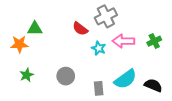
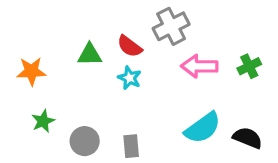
green triangle: (35, 29) -> (90, 55), moved
cyan star: (99, 48) -> (130, 78), moved
gray circle: (66, 76) -> (85, 141), moved
gray rectangle: (99, 88) -> (131, 146), moved

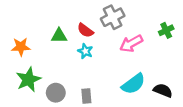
pink arrow: (199, 66) -> (131, 43), turned -30
green cross: (249, 66) -> (166, 30), moved
green star: (43, 121) -> (28, 80), size x1.6

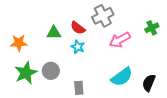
black semicircle: (163, 90) -> (149, 83), turned -90
gray circle: (56, 93) -> (51, 71), moved

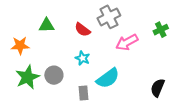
green triangle: (54, 33) -> (47, 25), moved
cyan star: (78, 47) -> (82, 58), moved
cyan semicircle: (122, 77) -> (108, 78), moved

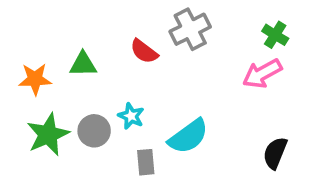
green triangle: (47, 25) -> (83, 64), moved
green cross: (161, 30) -> (275, 35), moved, turned -32
pink arrow: (127, 42) -> (262, 74), moved
cyan star: (82, 58) -> (131, 116), moved

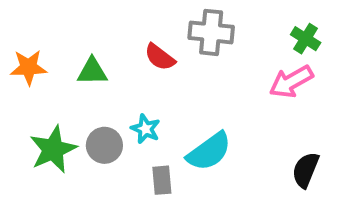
gray cross: (190, 29) -> (211, 32), turned 33
orange star: (35, 79) -> (28, 67), moved

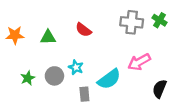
gray cross: (211, 32) -> (132, 22), moved
pink arrow: (291, 82) -> (139, 62), moved
green star: (53, 149) -> (28, 78), size x0.6

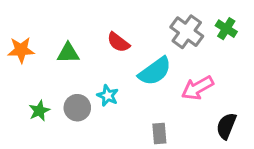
gray cross: (132, 22) -> (187, 32), turned 30
cyan semicircle: (109, 79) -> (155, 71), moved
gray rectangle: (84, 94) -> (159, 134), moved

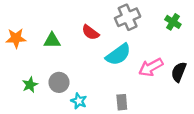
gray cross: (187, 32) -> (128, 17), moved, turned 30
cyan star: (108, 96) -> (79, 101), moved
black semicircle: (226, 126) -> (179, 72), moved

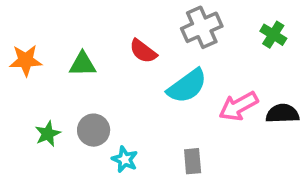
black semicircle: (179, 72) -> (282, 114), turned 66

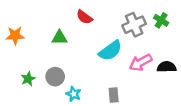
gray cross: (202, 27) -> (134, 25), moved
red semicircle: (143, 51) -> (84, 17), moved
green triangle: (83, 64) -> (59, 38), moved

